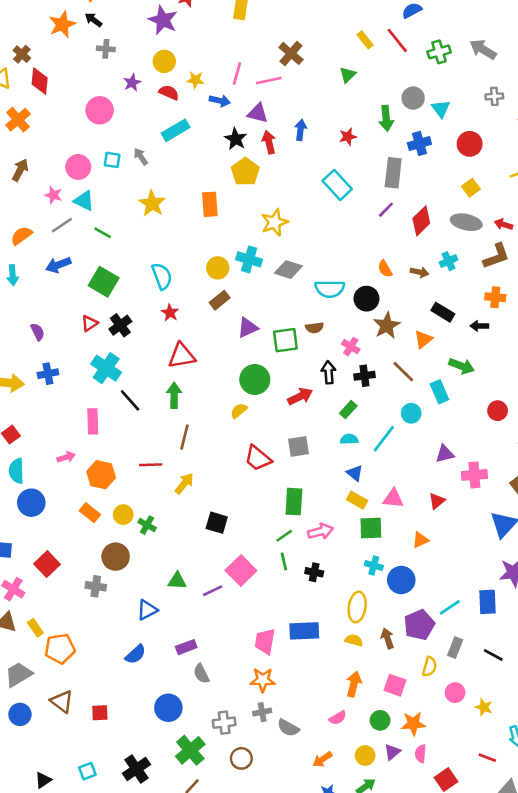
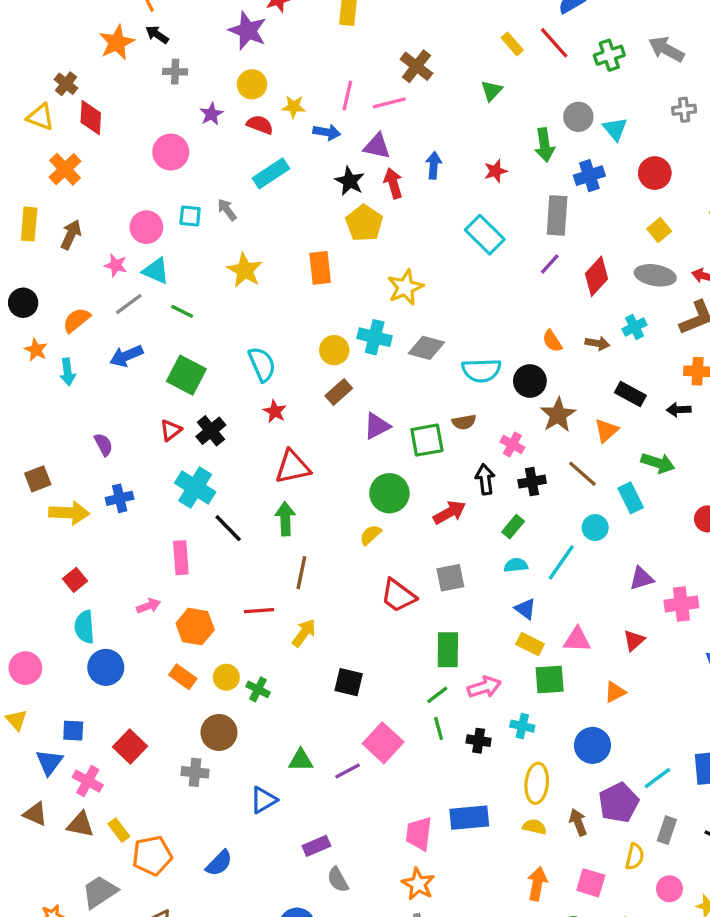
cyan cross: (374, 566) -> (522, 726), moved
blue semicircle: (136, 654) -> (219, 863), moved
orange star: (263, 680) -> (418, 884), turned 30

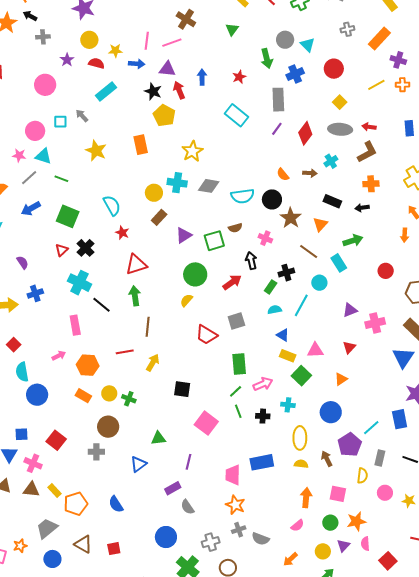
green arrow: (658, 463) -> (353, 241), turned -30
black cross: (532, 482) -> (286, 273), moved
green square: (550, 680) -> (301, 376), turned -36
purple line: (348, 771) -> (189, 462), moved, turned -42
blue semicircle: (219, 863) -> (116, 504), turned 108

